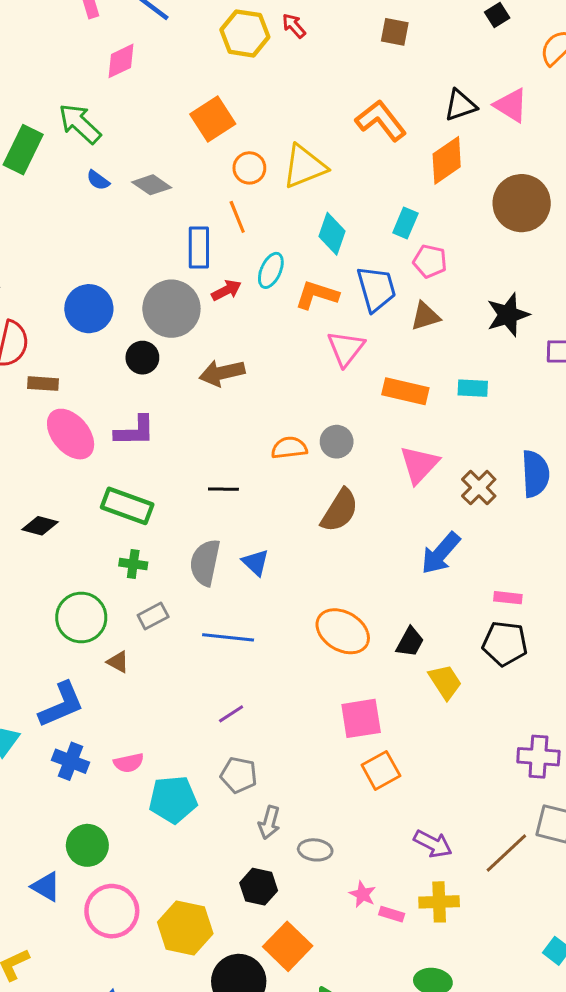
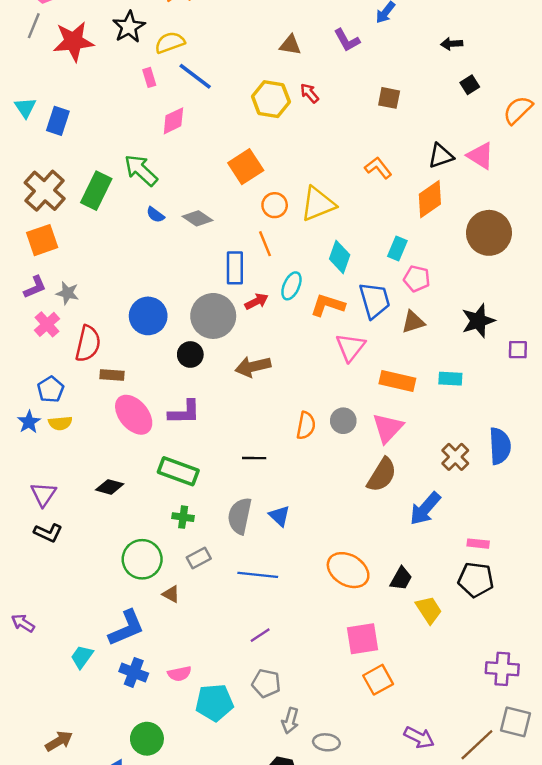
orange L-shape: (381, 121) -> (378, 168), size x0.7
orange semicircle: (289, 448) -> (306, 426), turned 108
pink triangle: (419, 465) -> (388, 428), moved
brown semicircle: (340, 510) -> (382, 475), moved

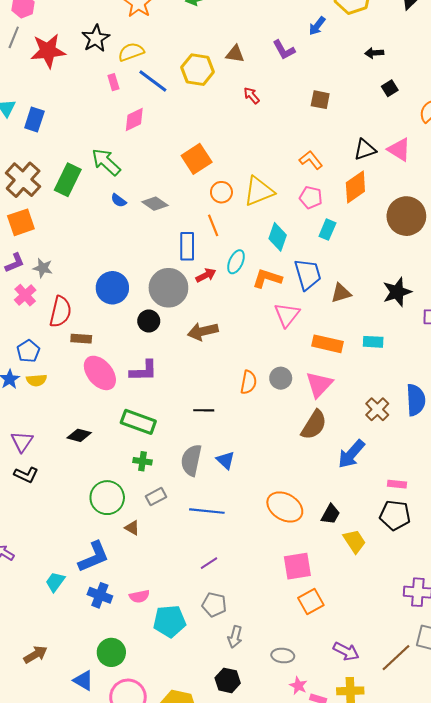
yellow hexagon: (271, 99) -> (198, 70), moved
pink pentagon: (417, 279) -> (311, 197), moved
gray ellipse: (326, 742) -> (283, 656), moved

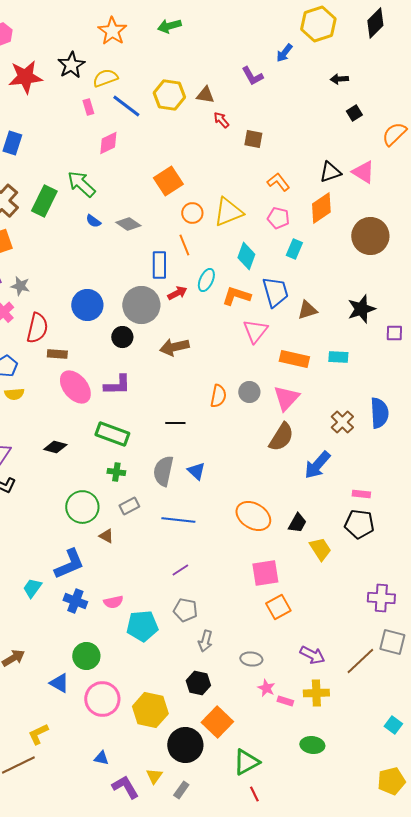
brown triangle: (235, 54) -> (205, 95), moved
brown square: (320, 100) -> (253, 139), moved

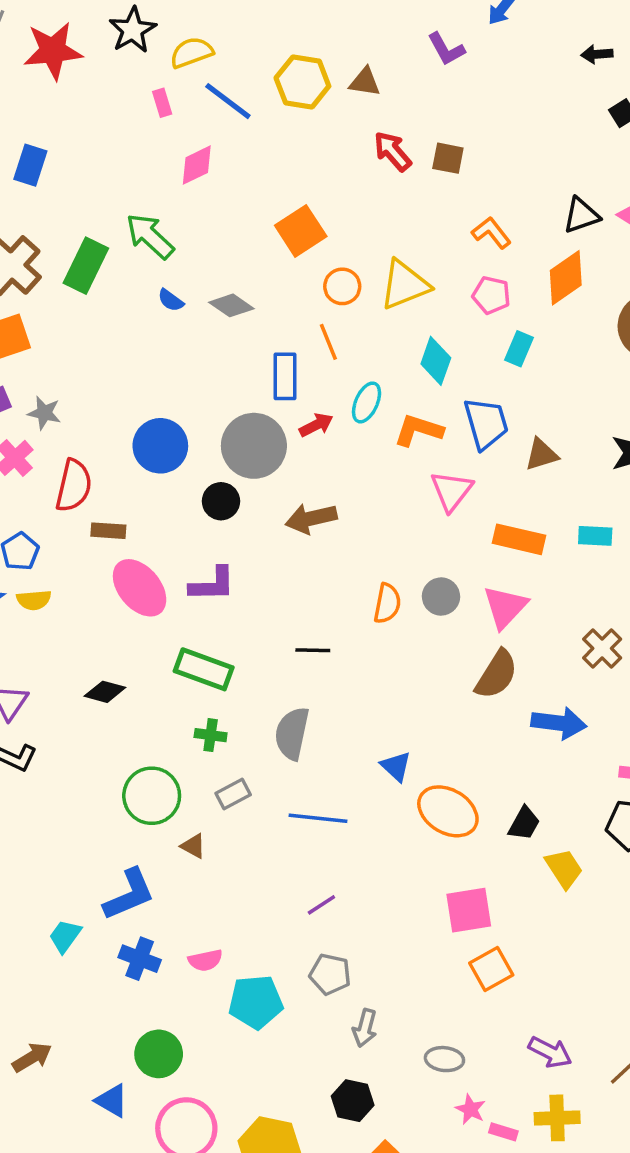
red arrow: (221, 120) -> (392, 151), moved, size x1.4
blue arrow: (317, 465) -> (559, 723), turned -124
blue triangle: (196, 471) -> (396, 766), moved

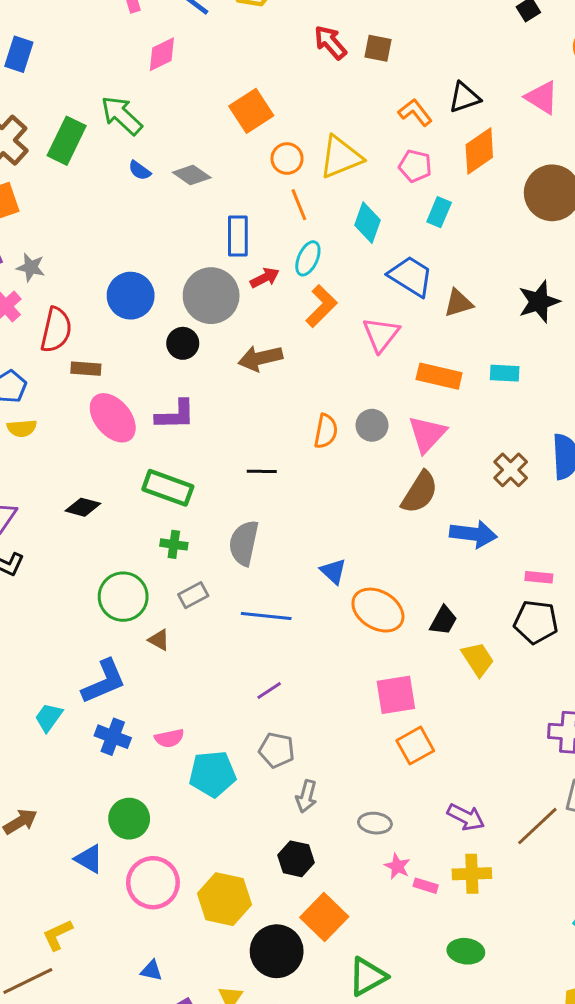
black triangle: (581, 215) -> (464, 97), moved
orange line: (328, 342) -> (299, 205), moved
blue trapezoid: (486, 423) -> (411, 276), turned -42
orange L-shape: (418, 430) -> (321, 306), moved, turned 117

